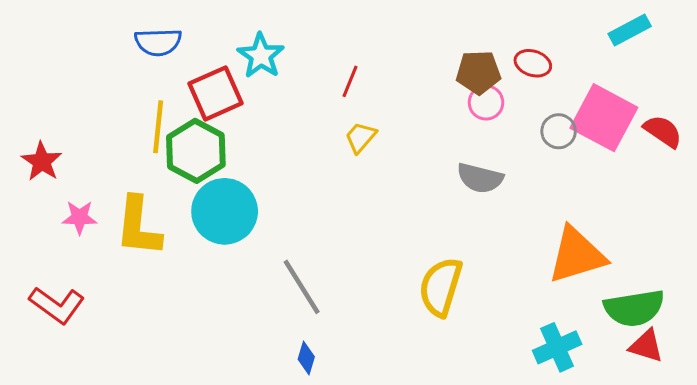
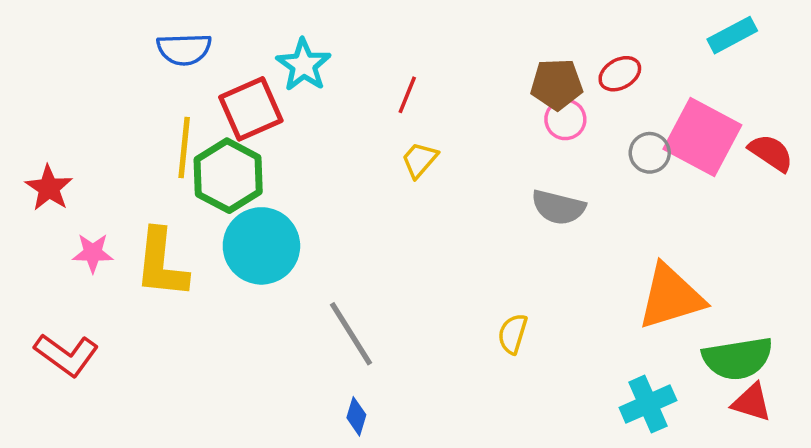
red ellipse: (533, 63) -> (620, 74), turned -48
yellow semicircle: (441, 287) -> (513, 334), size x0.6

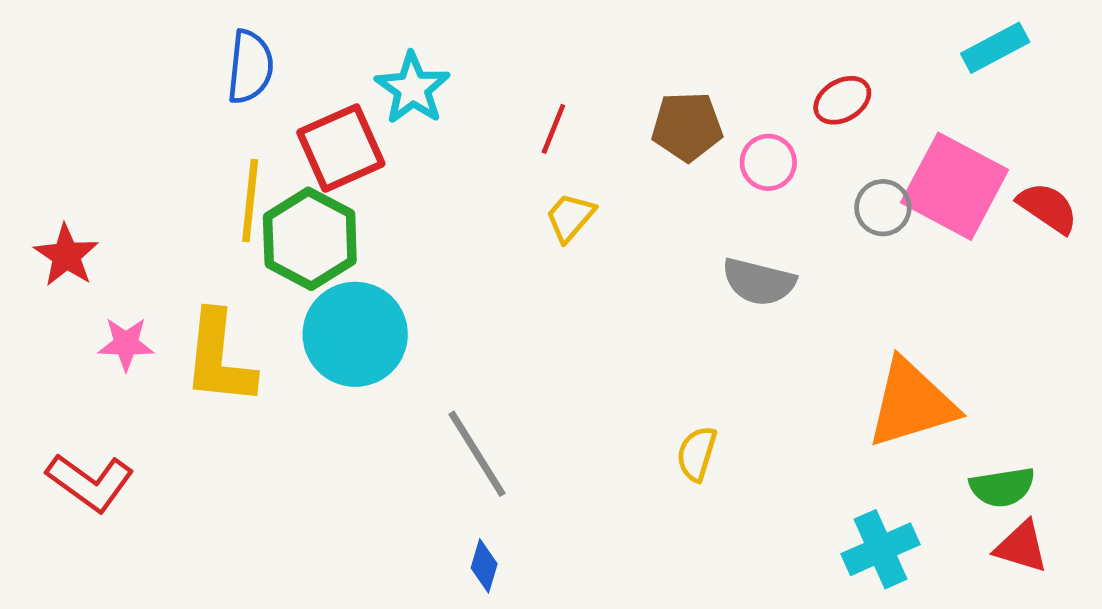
blue semicircle: (184, 49) -> (250, 67), turned -82
brown pentagon: (557, 84) -> (687, 127), moved
green semicircle: (738, 358) -> (1002, 487), size x0.7

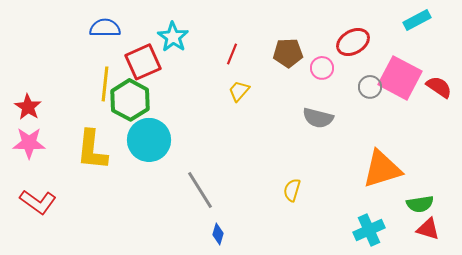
blue semicircle: (250, 67) -> (105, 28), turned -96
red ellipse: (842, 100) -> (353, 42), size x1.4
pink star: (126, 344) -> (29, 143), moved, size x1.4
blue diamond: (484, 566) -> (218, 234), moved

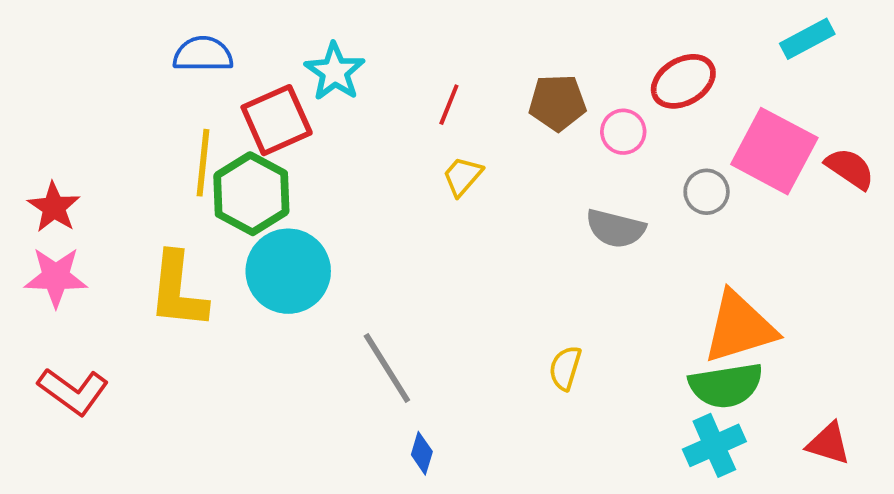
gray circle: (370, 87) -> (707, 192), moved
green semicircle: (420, 204) -> (726, 385), moved, size x1.4

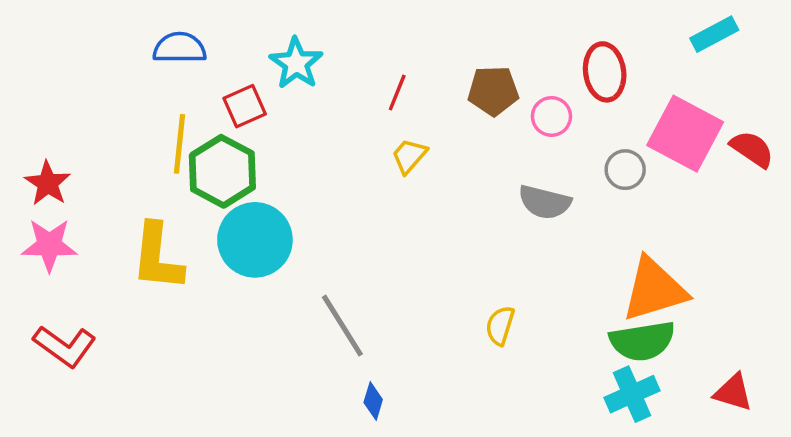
red ellipse: (683, 81) -> (605, 72), turned -68
red square: (277, 120) -> (245, 106), size x0.7

